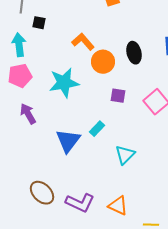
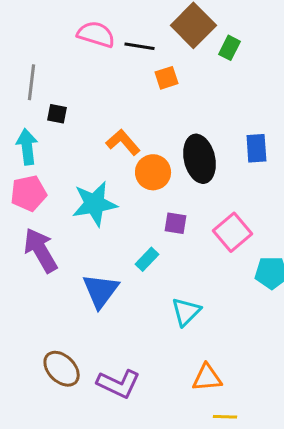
black ellipse: (134, 53) -> (199, 159), size x1.4
purple arrow: (28, 114) -> (41, 250), size x1.4
cyan rectangle: (97, 129) -> (147, 259), moved
orange triangle: (118, 206) -> (207, 378), moved, turned -30

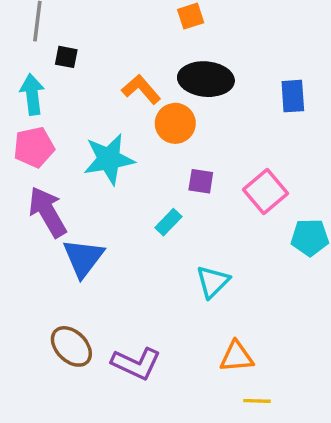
black ellipse: (199, 159) -> (206, 79), moved, turned -72
blue triangle: (101, 291) -> (83, 258), moved

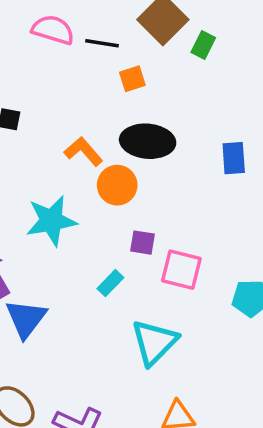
pink square: (266, 191) -> (181, 270), moved, turned -36
cyan triangle: (213, 282) -> (154, 342), size x1.4

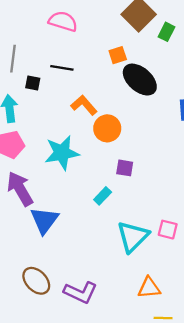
black line: (102, 43) -> (62, 68), moved
black ellipse: (148, 141) -> (140, 80), moved, turned 36
pink square: (181, 270) -> (168, 230), moved, size x0.7

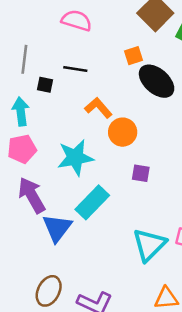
cyan rectangle: (103, 196) -> (92, 202), moved, size x1.8
brown ellipse: (36, 281) -> (49, 291), turned 72

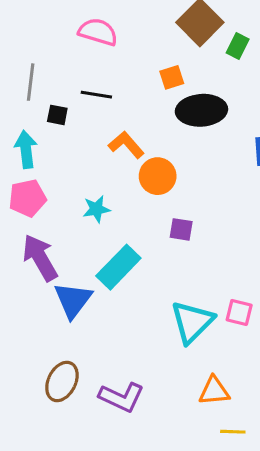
black ellipse: (157, 81) -> (201, 110), turned -45
cyan star: (75, 158) -> (96, 209), size x0.6

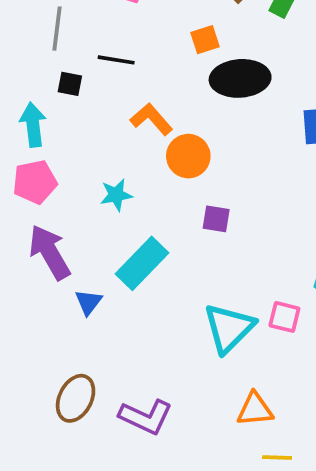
gray line: (31, 82) -> (57, 29), moved
blue triangle: (73, 300) -> (88, 302), size x0.6

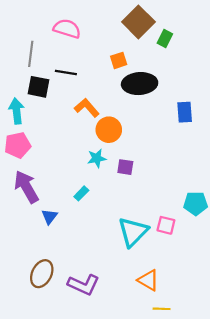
black square: (70, 84) -> (38, 87), size x1.5
cyan star: (116, 195) -> (97, 158), moved
cyan rectangle: (142, 263) -> (81, 193), size x0.5
orange triangle: (255, 409) -> (148, 280), turned 35

